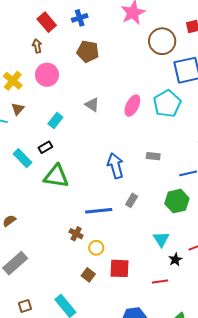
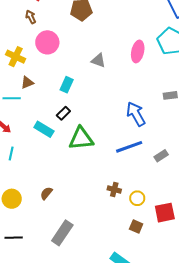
brown triangle: (18, 109) -> (27, 83), turned 40
gray rectangle: (132, 200) -> (161, 156), moved, turned 40
blue line: (99, 211) -> (129, 147), moved

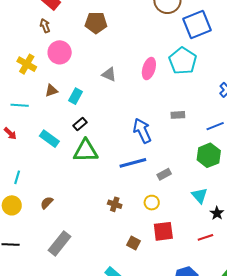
brown triangle: (27, 83) -> (51, 91), moved
black rectangle: (63, 113) -> (80, 124), moved
cyan line: (11, 154) -> (17, 177), moved
yellow circle: (137, 198) -> (152, 203), moved

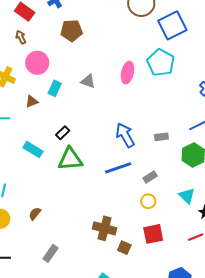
cyan rectangle: (75, 96) -> (55, 88), moved
gray rectangle: (178, 115) -> (161, 137), moved
yellow circle: (152, 203) -> (148, 201), moved
brown cross: (115, 204) -> (105, 228), moved, size x1.6
gray rectangle: (60, 243) -> (51, 253), size x0.7

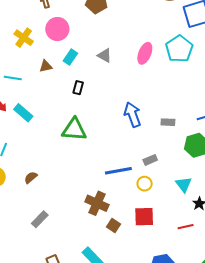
black rectangle: (63, 133) -> (78, 88), moved, turned -40
cyan rectangle: (33, 149) -> (23, 113), moved
blue line: (118, 168) -> (118, 171), moved

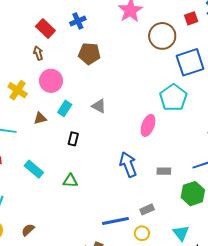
pink ellipse: (145, 53) -> (148, 125), moved
cyan rectangle: (23, 113) -> (34, 169), moved
green triangle: (74, 129) -> (70, 181), size x0.6

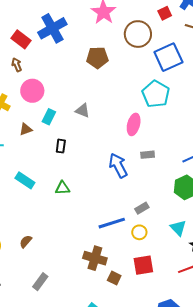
blue cross: (78, 21) -> (52, 28), size x1.8
brown pentagon: (89, 54) -> (97, 58), moved
gray rectangle: (164, 171) -> (148, 155), moved

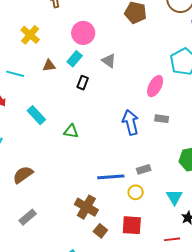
pink circle: (32, 91) -> (83, 33), moved
black rectangle: (61, 146) -> (83, 83), moved
brown semicircle: (26, 241) -> (23, 175), size x1.5

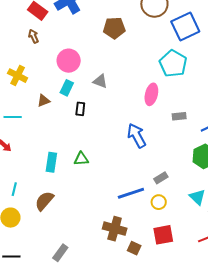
cyan rectangle: (36, 115) -> (51, 162), moved, turned 66
gray rectangle: (162, 119) -> (179, 116), moved
brown semicircle: (23, 175) -> (44, 201), moved

